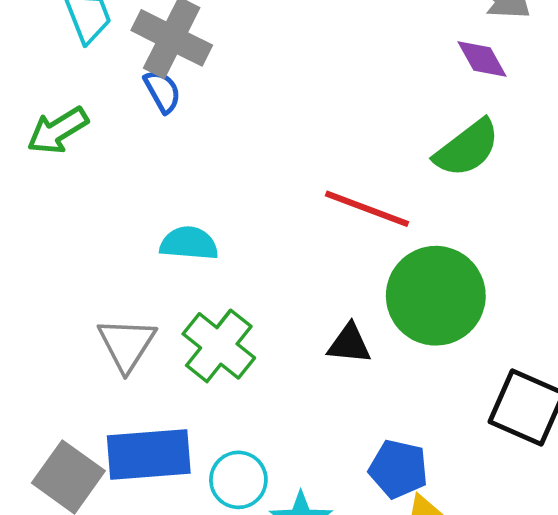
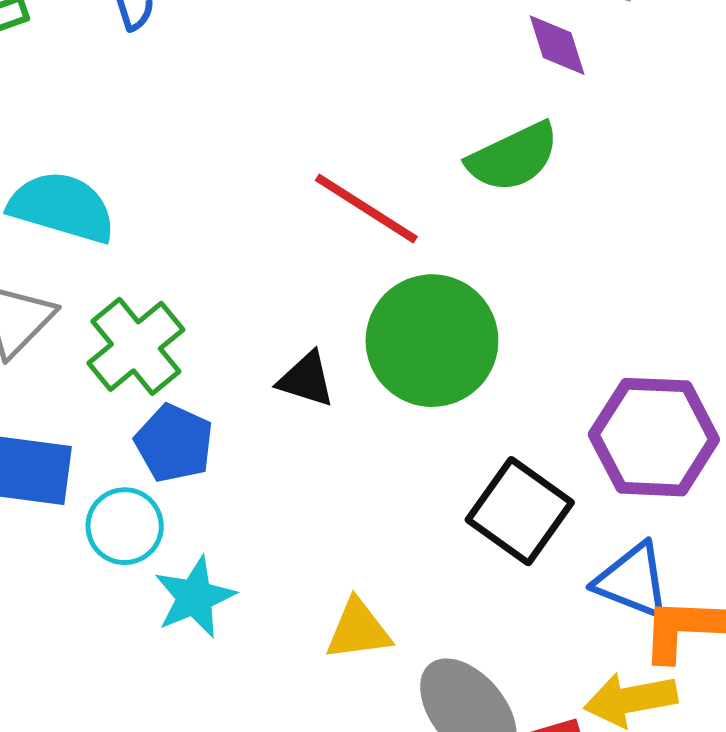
cyan semicircle: (189, 243) -> (62, 207), moved, size x1.4
blue pentagon: (398, 469) -> (174, 443), moved

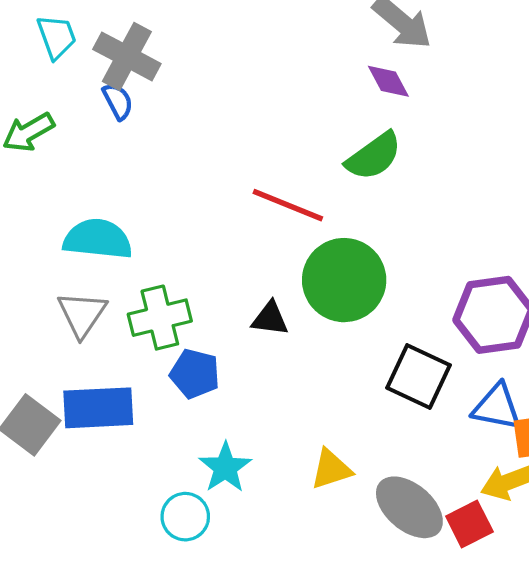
green cross: (136, 346) -> (160, 318), turned 36
cyan circle: (125, 526) -> (185, 517), moved

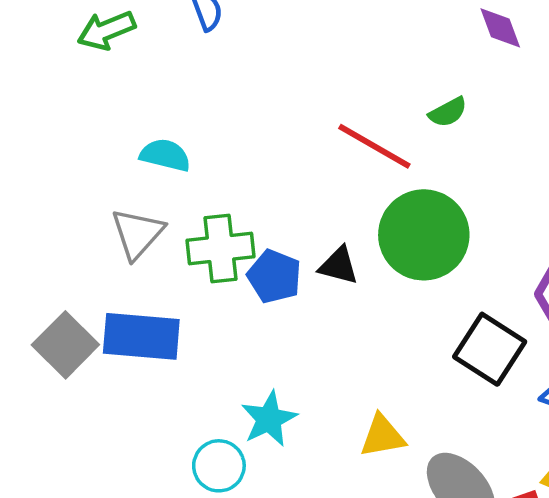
green semicircle: (374, 156) -> (448, 112), moved, size x0.6
cyan semicircle: (98, 239) -> (165, 155), size x0.7
blue pentagon: (195, 374) -> (274, 276), moved

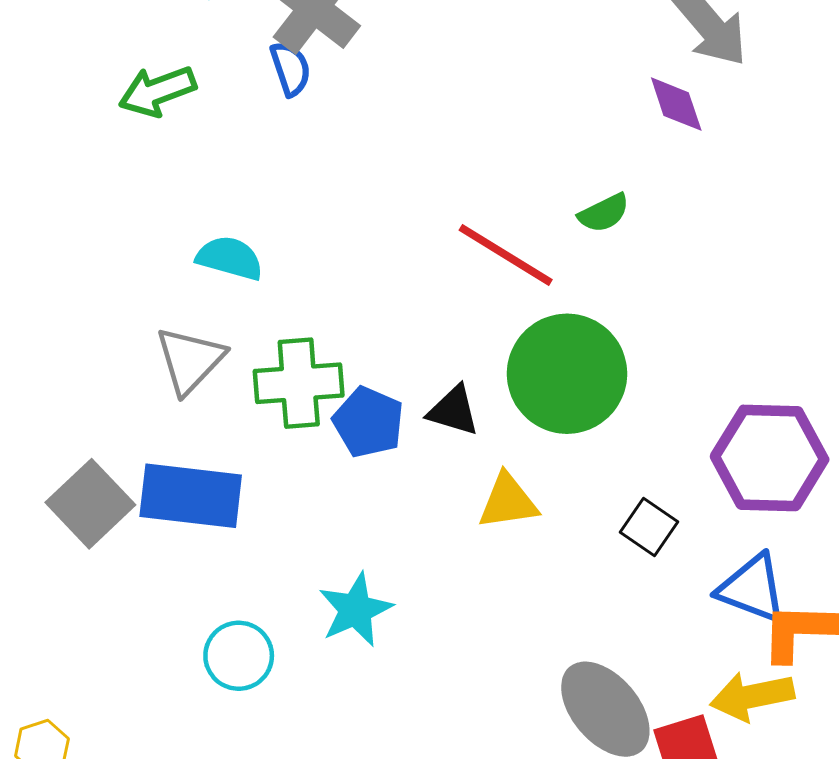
black square: (490, 349) -> (649, 527), size x0.6
yellow triangle: (382, 436) -> (508, 501), moved
cyan circle: (219, 466) -> (239, 656), moved

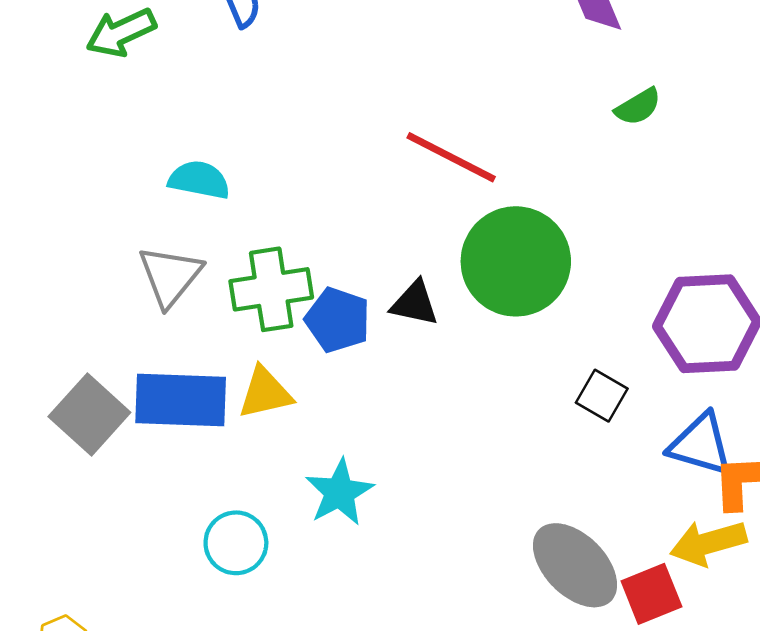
green semicircle: (604, 213) -> (638, 107), moved
yellow triangle: (508, 501) -> (265, 393), moved

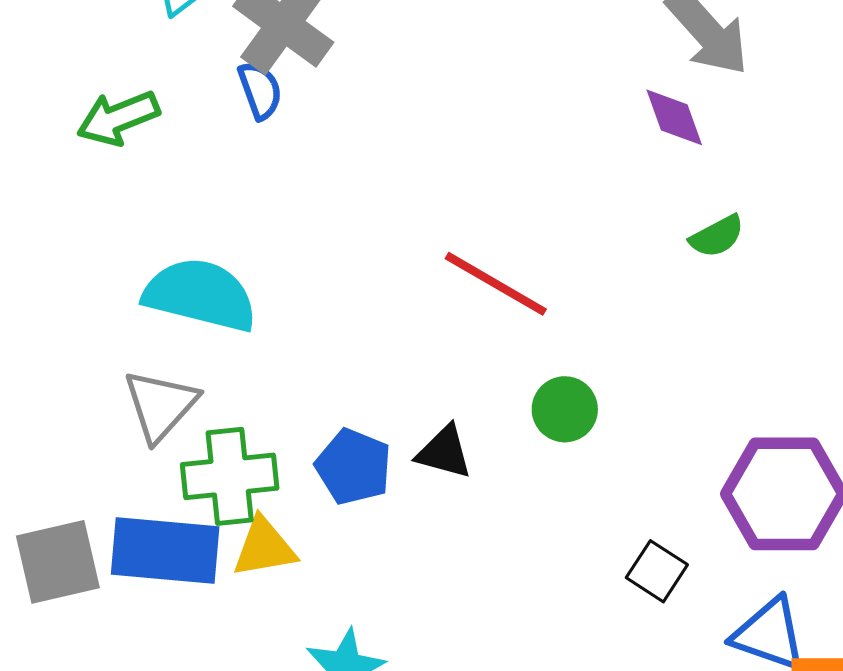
cyan semicircle: (199, 180) -> (200, 295), size x1.6
green circle: (516, 261) -> (565, 409), size x0.5
green cross: (271, 289) -> (230, 476), moved
gray square: (89, 415) -> (58, 562), turned 32

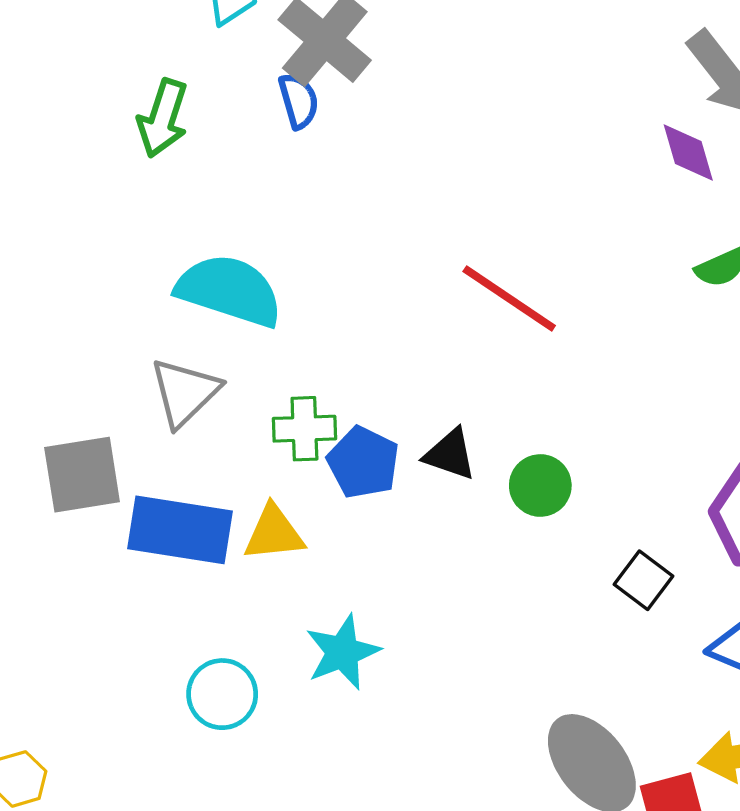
green arrow: (118, 118) -> (163, 118), turned -54
green circle: (565, 409) -> (540, 485), moved
green cross: (230, 476) -> (304, 429), moved, size x0.7
gray square: (58, 562) -> (82, 475), moved

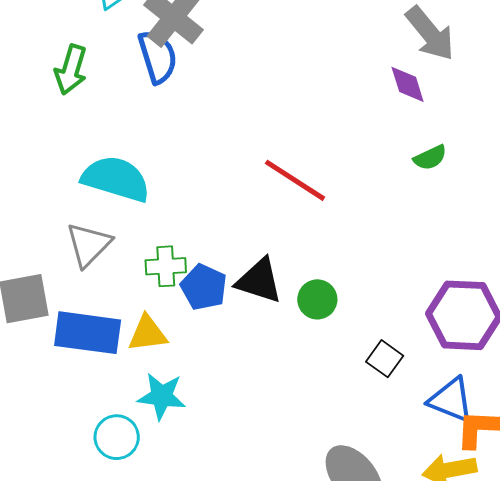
blue semicircle: (299, 101) -> (158, 57), size x1.5
black triangle: (450, 454) -> (259, 281), size x1.4
cyan star: (342, 652) -> (162, 396), moved, turned 30

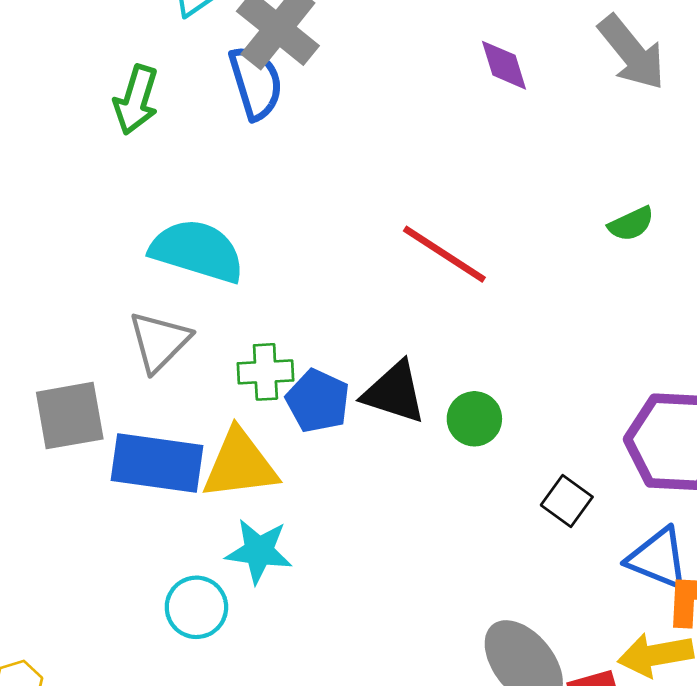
purple diamond: (408, 84) -> (504, 65), moved
yellow triangle: (148, 333) -> (240, 465), size x1.4

